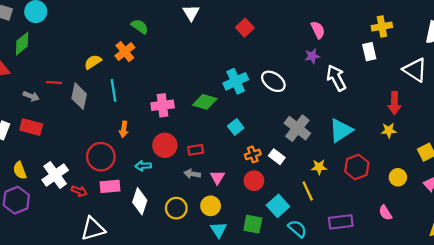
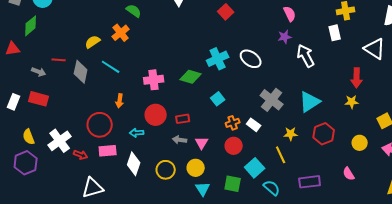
cyan line: (113, 90) -> (111, 67), turned -48

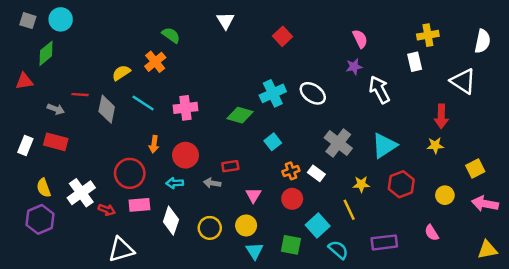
pink cross: (154, 80) -> (185, 108), moved
red circle: (156, 115) -> (185, 155), moved
gray arrow: (180, 140) -> (212, 183), moved

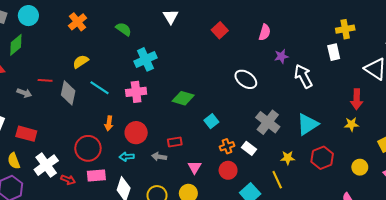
pink semicircle: (360, 39) -> (265, 32), moved, turned 42
orange cross: (155, 62) -> (78, 22), moved
cyan cross: (273, 93) -> (145, 59), moved
red rectangle: (56, 142) -> (26, 134), moved

